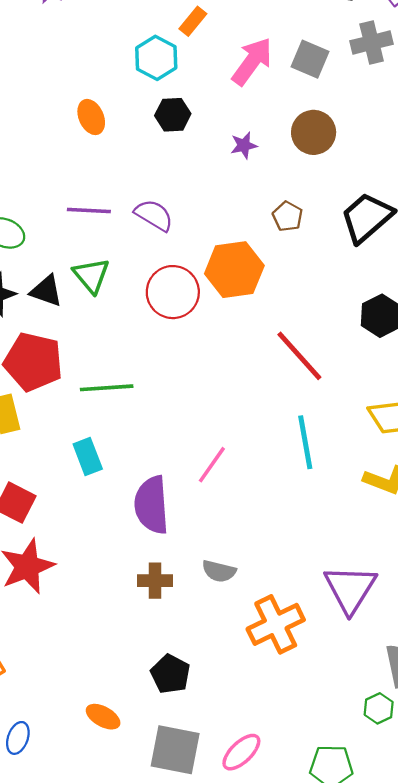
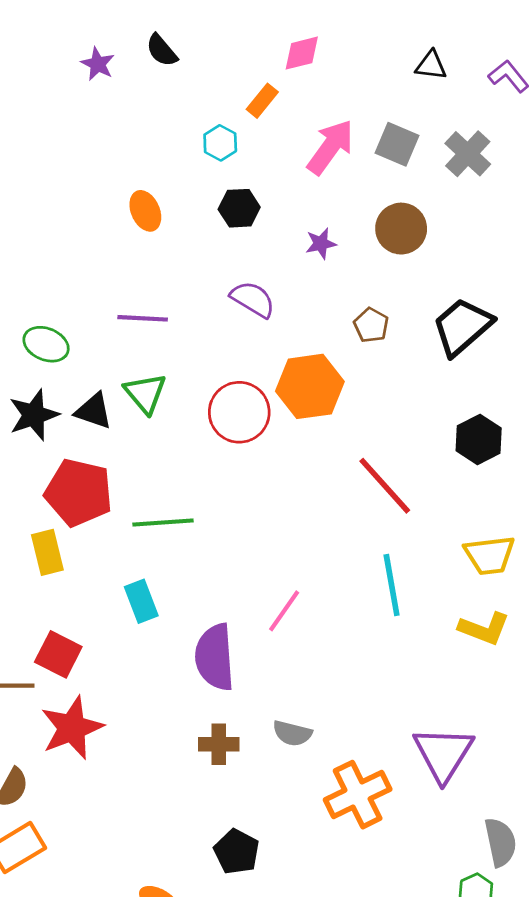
gray cross: (372, 42) -> (468, 154), moved, turned -33
cyan hexagon: (156, 58) -> (220, 143), size x0.7
purple semicircle: (154, 215) -> (253, 299), moved

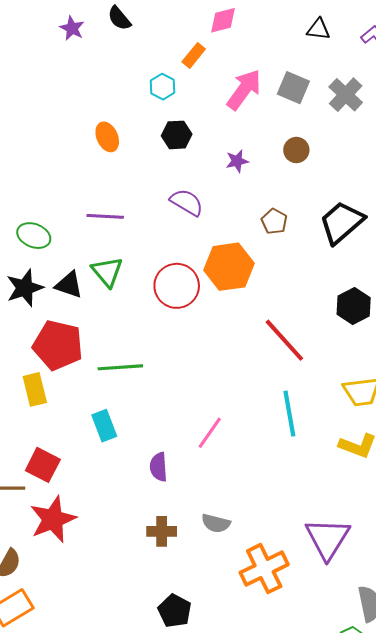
brown circle: (401, 229) -> (296, 150), size x0.7
purple semicircle: (215, 657) -> (159, 467), size x0.6

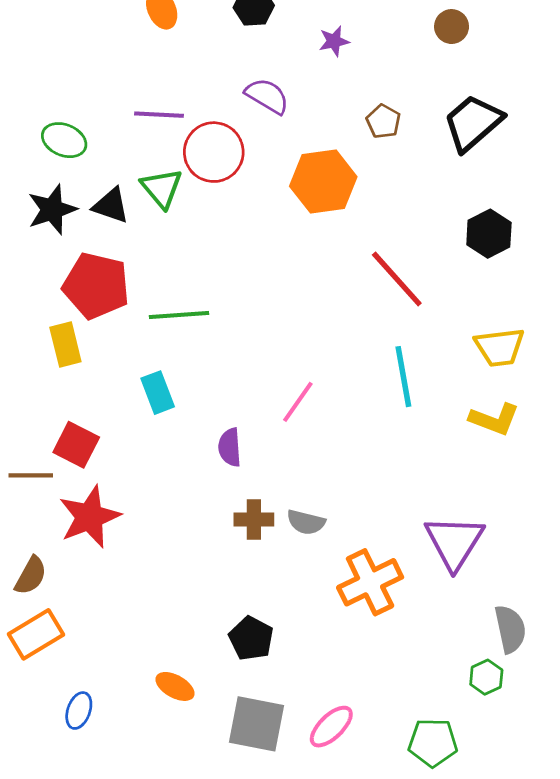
brown circle: (296, 150) -> (452, 27), moved
red circle: (177, 286) -> (214, 152), moved
brown cross: (162, 531) -> (254, 519), moved

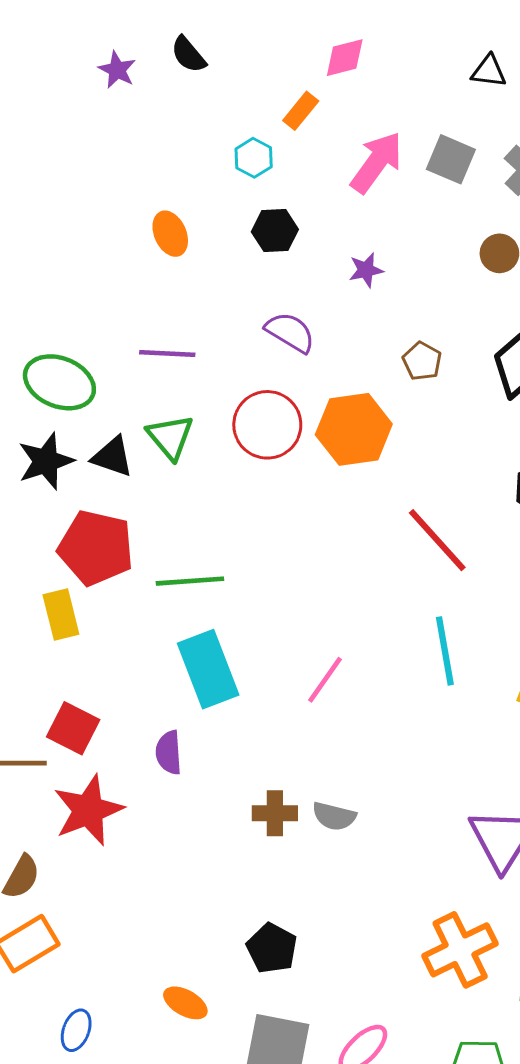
green ellipse: (64, 140) -> (59, 382), size x1.4
red circle: (214, 152) -> (267, 425), moved
cyan rectangle: (158, 393) -> (208, 669), moved, size x1.6
purple semicircle: (230, 447) -> (169, 753), moved
orange cross: (370, 582) -> (460, 950), moved

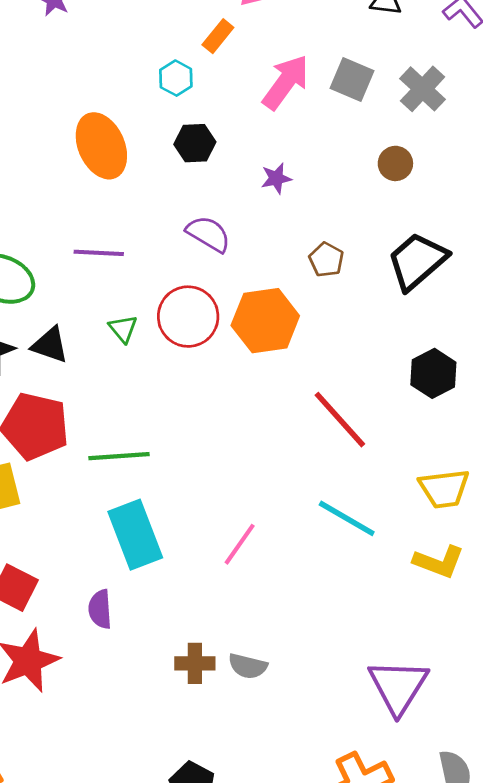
orange ellipse: (170, 234) -> (101, 146), size x1.6
green triangle: (170, 437) -> (123, 329), moved, size x0.7
cyan line: (445, 651) -> (347, 518), turned -50

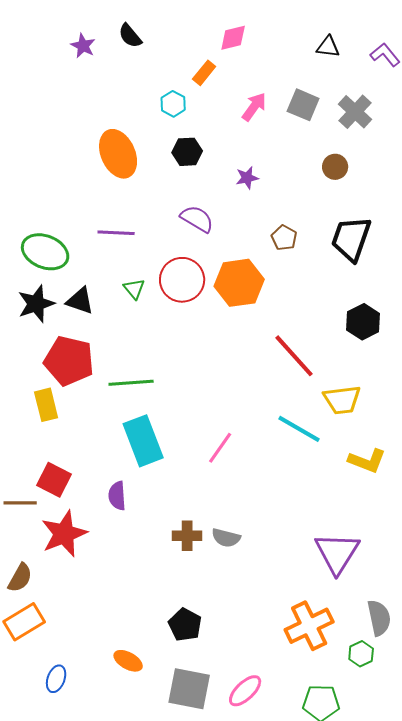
pink arrow: (286, 82) -> (254, 107), size x0.7
black trapezoid: (417, 261) -> (351, 239), turned -30
yellow trapezoid: (444, 489) -> (342, 400), moved

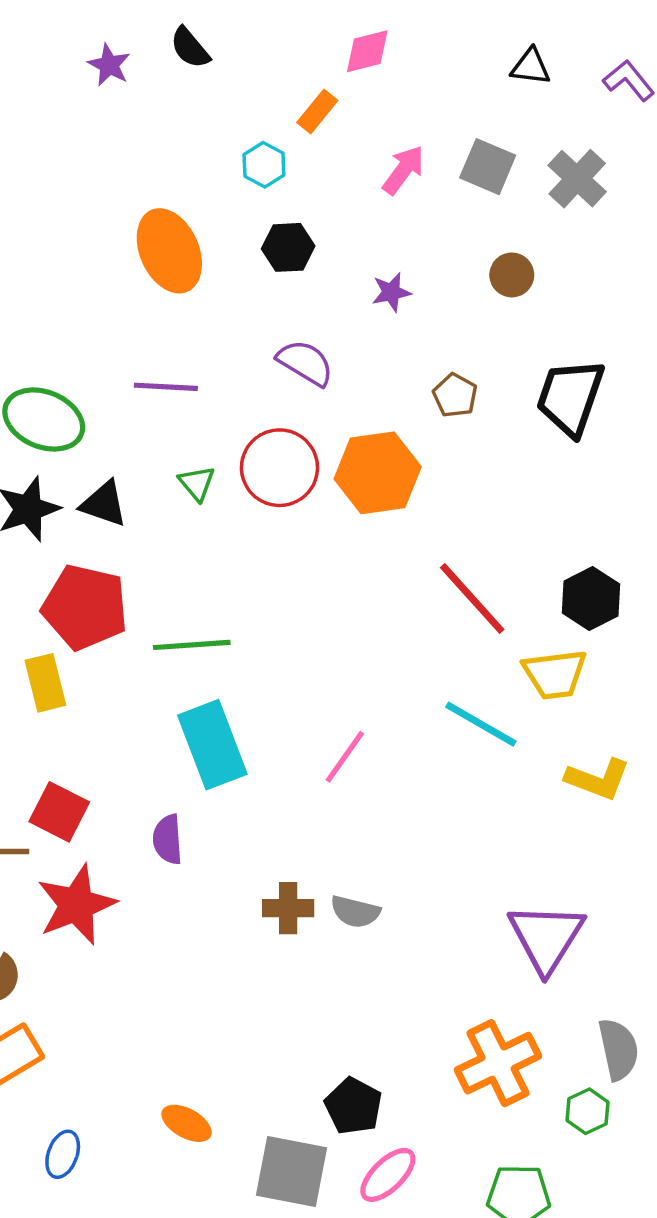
brown circle: (335, 167) -> (512, 275), moved
black hexagon: (363, 322) -> (591, 598), moved
black pentagon: (185, 625) -> (353, 1106), moved

